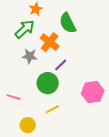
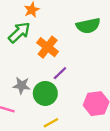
green semicircle: (68, 23) -> (88, 26), moved, turned -75
gray star: (30, 56) -> (22, 86), moved

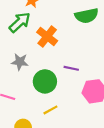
purple line: (60, 73) -> (71, 68), moved, turned 56
gray star: (22, 86) -> (20, 62), moved

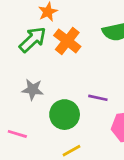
orange cross: (47, 37) -> (67, 41), moved

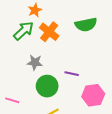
gray star: (33, 90) -> (35, 62), moved

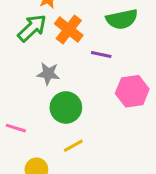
purple line: (72, 74) -> (101, 54), moved
pink hexagon: (93, 95) -> (132, 91), moved

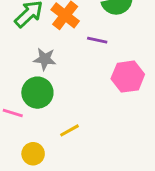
green circle: (66, 107) -> (37, 93), moved

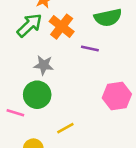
pink hexagon: (128, 77) -> (117, 96), moved

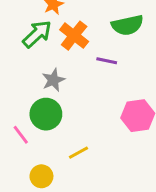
gray star: (44, 65) -> (53, 80), turned -30
pink line: (15, 113) -> (21, 135), turned 36

